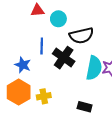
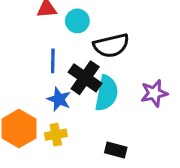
blue star: (23, 65) -> (59, 99), moved
cyan semicircle: (94, 68) -> (107, 93), moved

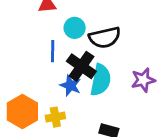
cyan circle: (77, 21) -> (75, 28), moved
blue star: (59, 99) -> (70, 85), moved

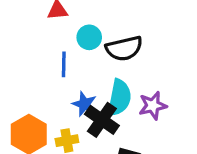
black cross: (81, 66) -> (102, 120), moved
purple star: (143, 80) -> (153, 106), moved

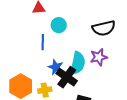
black semicircle: (124, 48) -> (104, 28), moved
purple star: (153, 106) -> (99, 57), moved

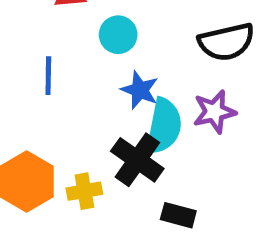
blue line: (43, 42) -> (48, 76), moved
blue star: (56, 67) -> (140, 90), moved

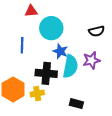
cyan circle: (118, 35) -> (51, 28), size x1.5
black semicircle: (226, 42) -> (96, 31), size x0.7
black cross: (137, 160) -> (46, 73), moved, turned -30

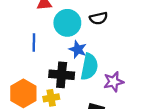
black semicircle: (96, 31) -> (99, 18), moved
purple star: (91, 60) -> (114, 82), moved

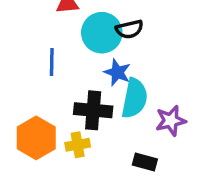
black semicircle: (99, 18) -> (129, 29), moved

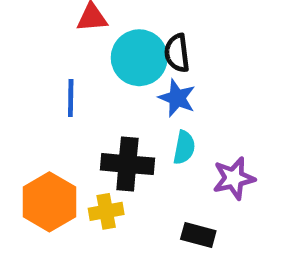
black semicircle: (129, 29) -> (177, 53), turned 96
blue star: (117, 72) -> (177, 98), moved
cyan semicircle: (135, 98) -> (184, 148), size x0.6

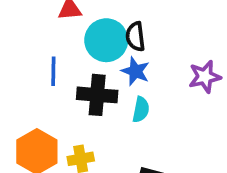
black cross: (127, 164) -> (97, 95), moved
purple star: (234, 178) -> (205, 77), moved

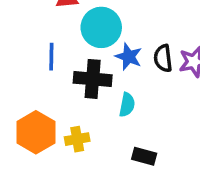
black semicircle: (135, 37) -> (163, 58), moved
cyan semicircle: (141, 110) -> (127, 105), moved

